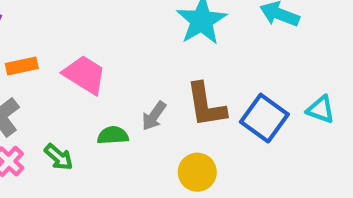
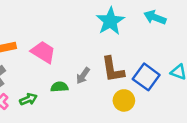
green arrow: (59, 157) -> (28, 99), turned -63
yellow circle: (197, 172) -> (124, 100), moved

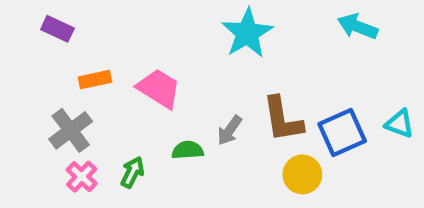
cyan star: (110, 21) -> (247, 33), moved
blue square: (146, 77) -> (342, 133), turned 30
green arrow: (28, 99) -> (132, 172), turned -42

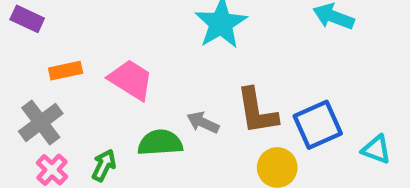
cyan triangle: (399, 124) -> (376, 149), moved
gray arrow: (230, 130) -> (203, 122), turned 80
green semicircle: (188, 150) -> (160, 143), size x1.4

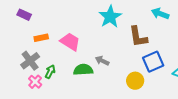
brown L-shape: (257, 111) -> (138, 37), moved
green arrow: (104, 165) -> (50, 72), moved

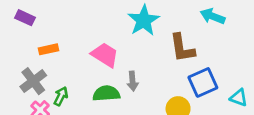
pink trapezoid: (70, 42) -> (105, 55), moved
gray arrow: (102, 61) -> (133, 81), turned -120

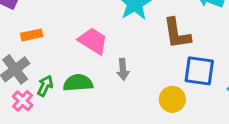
blue square: (203, 82) -> (199, 71), turned 32
green semicircle: (106, 93) -> (78, 83), moved

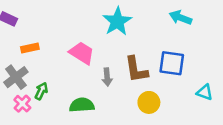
brown L-shape: (177, 33) -> (136, 70), moved
blue square: (199, 71) -> (172, 63), moved
green semicircle: (78, 83) -> (82, 105), moved

